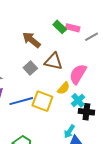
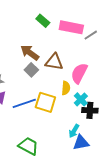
green rectangle: (60, 27) -> (43, 21), moved
pink rectangle: (73, 28) -> (71, 27), size x1.6
brown arrow: (31, 40) -> (30, 53), moved
yellow semicircle: (64, 88) -> (66, 88), turned -32

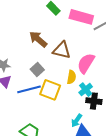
gray square: (31, 70) -> (37, 69), moved

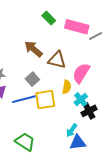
yellow square: (50, 90) -> (45, 100), turned -30
black cross: (94, 101) -> (89, 111), turned -35

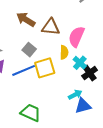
cyan arrow: (72, 130) -> (75, 95), turned -144

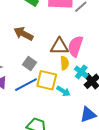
brown triangle: (51, 27) -> (59, 46), moved
yellow square: (45, 68) -> (47, 80), turned 35
cyan arrow: (75, 95) -> (63, 91), moved, turned 64

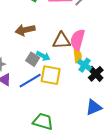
brown arrow: (23, 34) -> (25, 30), turned -36
yellow semicircle: (65, 63) -> (77, 56), moved
cyan arrow: (63, 91) -> (43, 56), moved

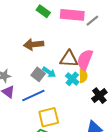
cyan cross: (85, 65) -> (72, 79), moved
yellow square: (51, 75) -> (49, 117), moved, turned -30

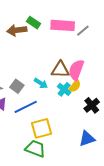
brown arrow: (34, 44) -> (17, 30), moved
gray square: (38, 74) -> (17, 86), moved
yellow semicircle: (83, 76) -> (75, 86), turned 40

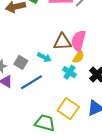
cyan cross: (64, 89) -> (69, 72), moved
yellow square: (42, 128) -> (68, 109), moved, turned -35

